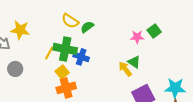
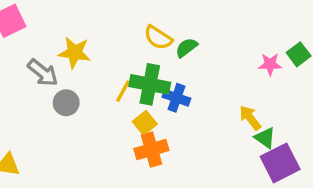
green triangle: (134, 62) -> (265, 138), moved
gray circle: (15, 69) -> (66, 103), moved

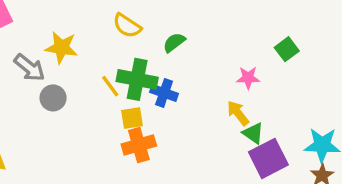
yellow semicircle: (158, 38) -> (127, 26), moved
pink star: (270, 64) -> (248, 78), moved
yellow line: (123, 91) -> (110, 86), turned -65
yellow square: (145, 123) -> (132, 118), turned 30

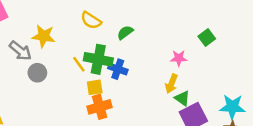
yellow arrow: (238, 113) -> (171, 84), turned -120

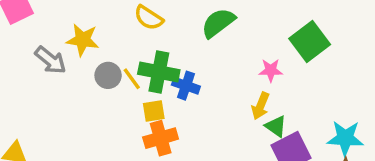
green semicircle: (125, 33) -> (218, 23), moved, size x1.5
green square: (207, 37) -> (310, 42), size x1.6
gray circle: (37, 73) -> (108, 75), moved

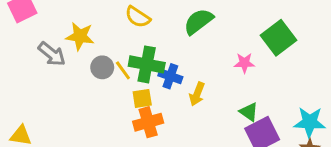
yellow arrow: (261, 106) -> (197, 94), moved

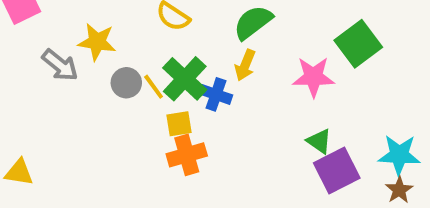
pink star: (244, 63) -> (313, 77), size x1.5
green cross: (147, 64) -> (185, 79), turned 32
yellow arrow: (197, 94) -> (245, 65), moved

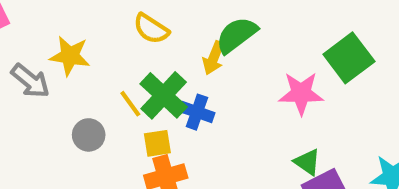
yellow arrow: (245, 65) -> (214, 58), moved
gray circle: (126, 83) -> (89, 135), moved

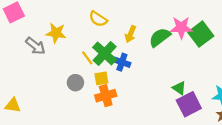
green semicircle: (237, 35) -> (160, 37), moved
pink star: (301, 93) -> (181, 28), moved
gray circle: (89, 135) -> (75, 83), moved

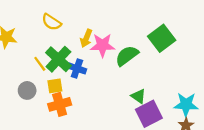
pink star: (181, 28) -> (102, 45), moved
green semicircle: (160, 37) -> (127, 56), moved

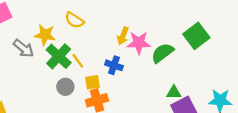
yellow semicircle: (51, 22) -> (74, 20), moved
green cross: (58, 59) -> (59, 56), moved
green triangle: (138, 96) -> (174, 92), turned -35

